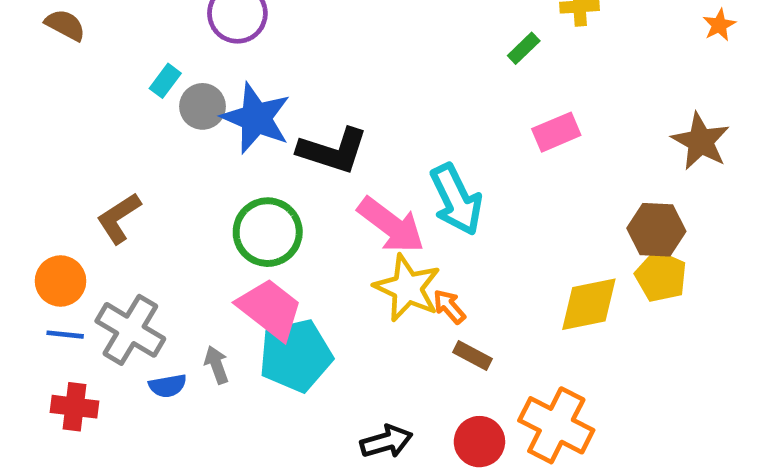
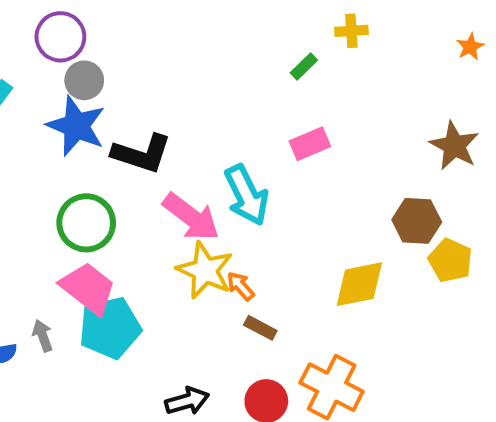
gray circle: (203, 106) -> (84, 80), moved
pink rectangle: (556, 132) -> (310, 144), moved
yellow pentagon: (661, 276) -> (450, 260), moved

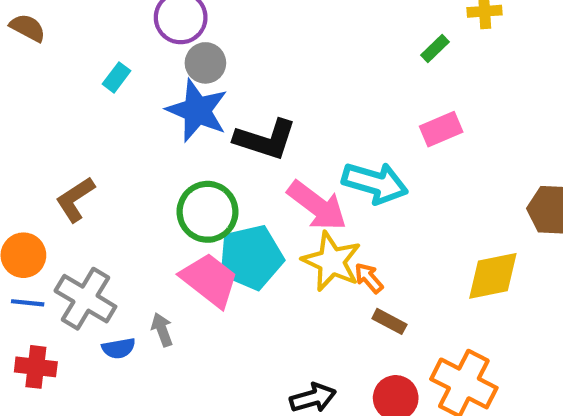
cyan arrow: (246, 195) -> (375, 183), turned -48
cyan pentagon: (110, 328) -> (251, 257), moved

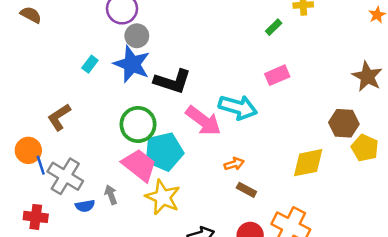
cyan rectangle: (117, 77) -> (90, 64), moved
yellow star: (332, 261) -> (163, 197), moved
orange arrow: (369, 278) -> (234, 164), turned 114
blue line: (28, 303) -> (41, 165), moved, turned 66

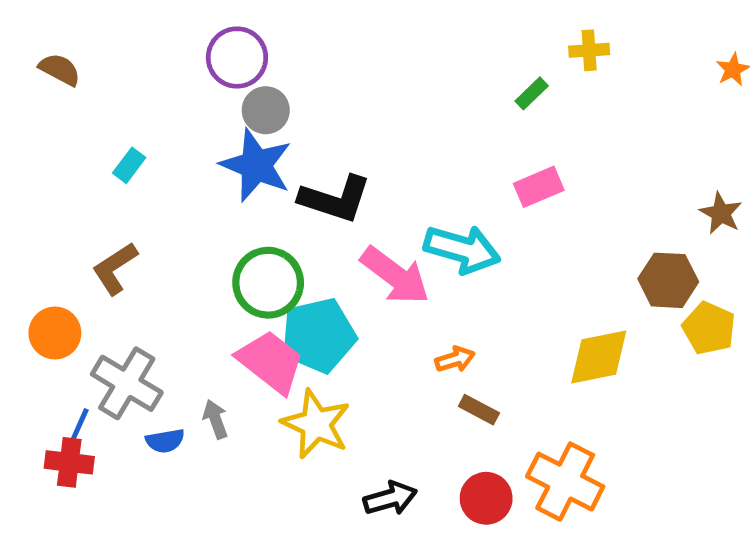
cyan rectangle: (90, 64) -> (129, 165), moved
brown star: (367, 76) -> (721, 213), moved, size x0.7
blue line: (41, 165) -> (79, 426), moved, turned 42

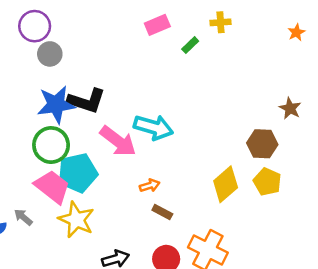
blue star: (256, 165) -> (56, 105), moved, turned -30
pink rectangle: (539, 187) -> (157, 25), moved
yellow pentagon: (709, 328) -> (267, 182), moved
yellow diamond: (599, 357) -> (226, 184), turned -30
gray arrow: (215, 419) -> (23, 217), turned -30

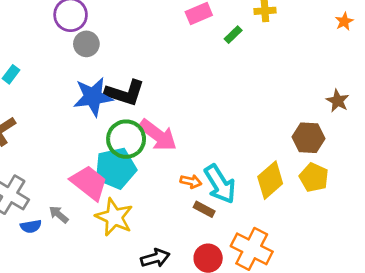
cyan arrow: (153, 127) -> (220, 184), moved, turned 42
green circle: (51, 145) -> (126, 139), moved
orange arrow: (150, 185) -> (191, 181), turned 30

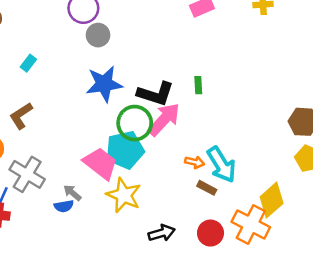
green rectangle: (233, 35) -> (198, 85), moved, turned -49
black L-shape: (125, 93) -> (155, 94), moved
pink arrow: (158, 135) -> (164, 119), turned -84
yellow diamond: (270, 180) -> (272, 200), moved
blue semicircle: (31, 226) -> (64, 206), moved

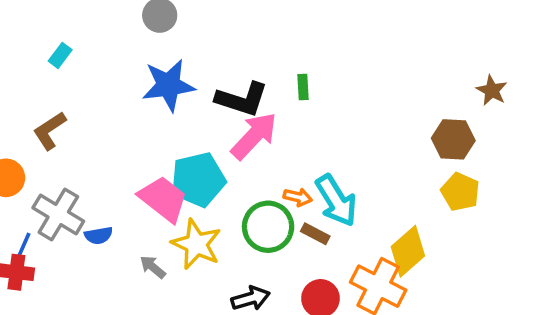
green circle: (135, 123) -> (268, 227), moved
gray arrow: (72, 193) -> (153, 267), moved
blue semicircle: (64, 206) -> (99, 235), moved

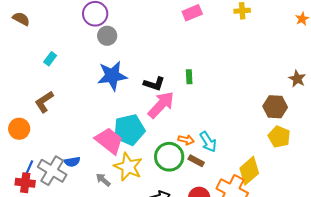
black L-shape: (242, 99) -> (154, 84), size x0.7
cyan arrow: (336, 201) -> (208, 142), size x0.7
gray cross: (58, 215) -> (52, 171), moved

